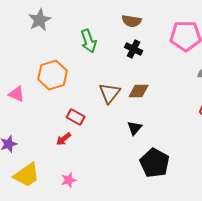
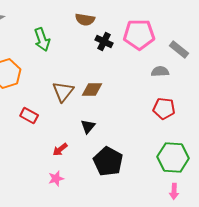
black cross: (134, 49) -> (104, 42), moved
red arrow: (64, 139) -> (60, 150), moved
pink star: (69, 180) -> (56, 178), moved

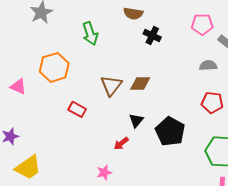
pink pentagon: (139, 34) -> (202, 24), moved, size x0.7
red arrow: (60, 150) -> (121, 143), moved
black pentagon: (108, 162) -> (170, 131), moved

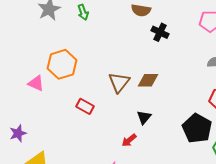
green arrow: (90, 33) -> (83, 12), moved, size x0.7
pink triangle: (18, 86) -> (36, 83), moved
black pentagon: (170, 131) -> (197, 128), moved

